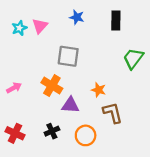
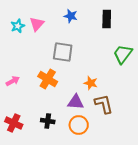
purple triangle: (70, 105) -> (76, 102), moved
black cross: (52, 131) -> (48, 121), turned 32

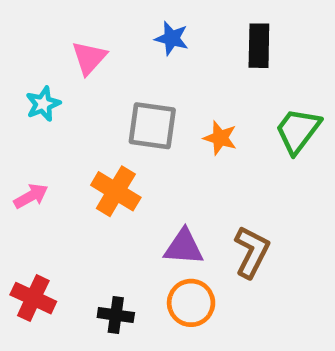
cyan star: (18, 26) -> (43, 104), moved
orange star: (91, 83) -> (220, 138), moved
brown L-shape: (104, 104) -> (252, 252), turned 40
black cross: (48, 121) -> (116, 315), moved

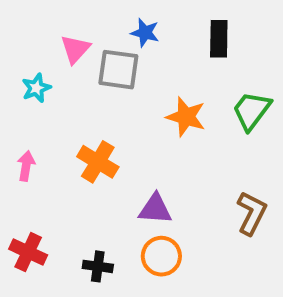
gray square: (152, 126) -> (118, 70), moved
orange star: (220, 138) -> (186, 117), size x1.4
pink arrow: (31, 196) -> (26, 166), turned -52
brown L-shape: (252, 252) -> (252, 213), moved

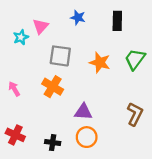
gray square: (118, 70) -> (60, 56), moved
cyan star: (36, 88) -> (21, 37), moved
pink arrow: (26, 166) -> (14, 89), turned -40

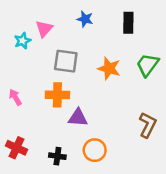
orange cross: (53, 87) -> (57, 95), turned -30
purple triangle: (83, 112) -> (78, 118), moved

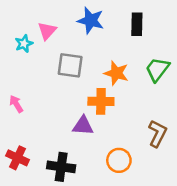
blue star: (85, 19) -> (91, 20), size x1.5
orange cross: (57, 95) -> (101, 101), moved
orange circle: (95, 150) -> (119, 160), moved
black cross: (57, 156) -> (61, 167), size x1.5

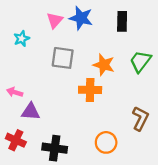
pink triangle: (47, 31) -> (55, 20), moved
pink arrow: (16, 104) -> (15, 92), turned -42
purple triangle: (83, 126) -> (31, 112), moved

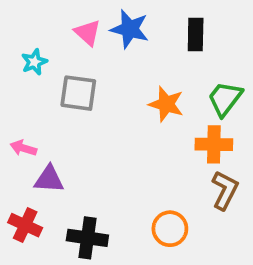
pink triangle: (55, 20) -> (87, 33), turned -30
gray square: (63, 58) -> (78, 93), moved
orange cross: (90, 90) -> (214, 144), moved

